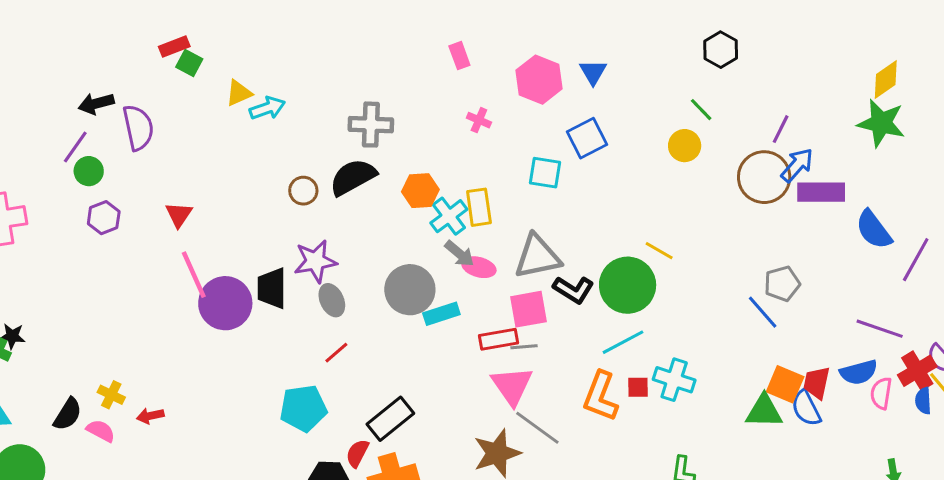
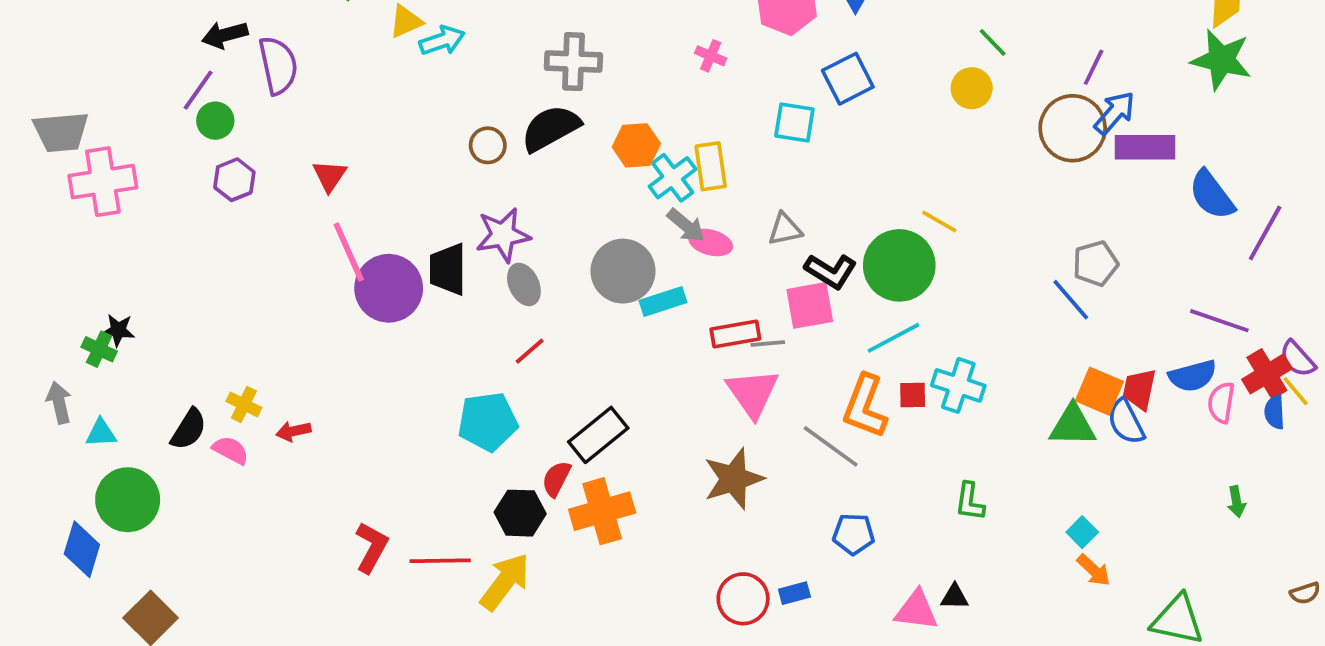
gray triangle: (537, 257) -> (785, 229), size x0.6
pink square: (528, 309) -> (810, 305), moved
gray line: (537, 428) -> (831, 446), moved

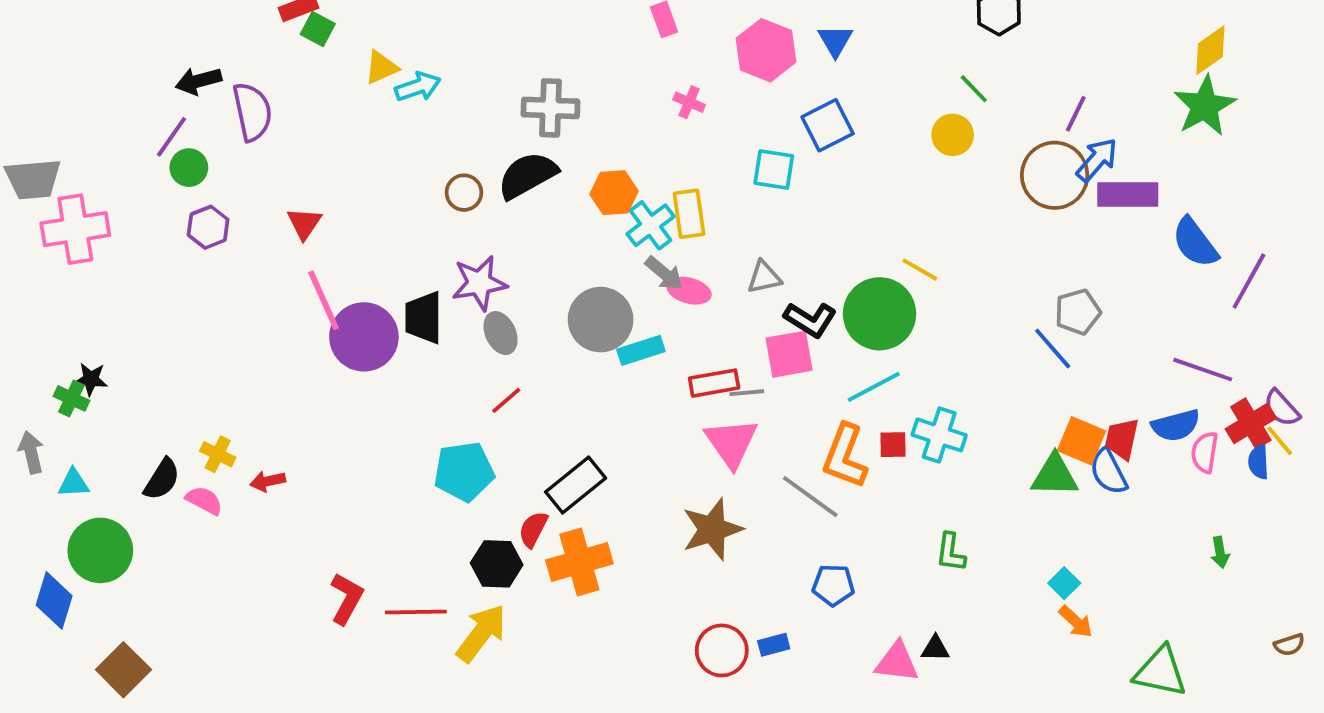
green star: (1221, 60) -> (1205, 106), turned 30

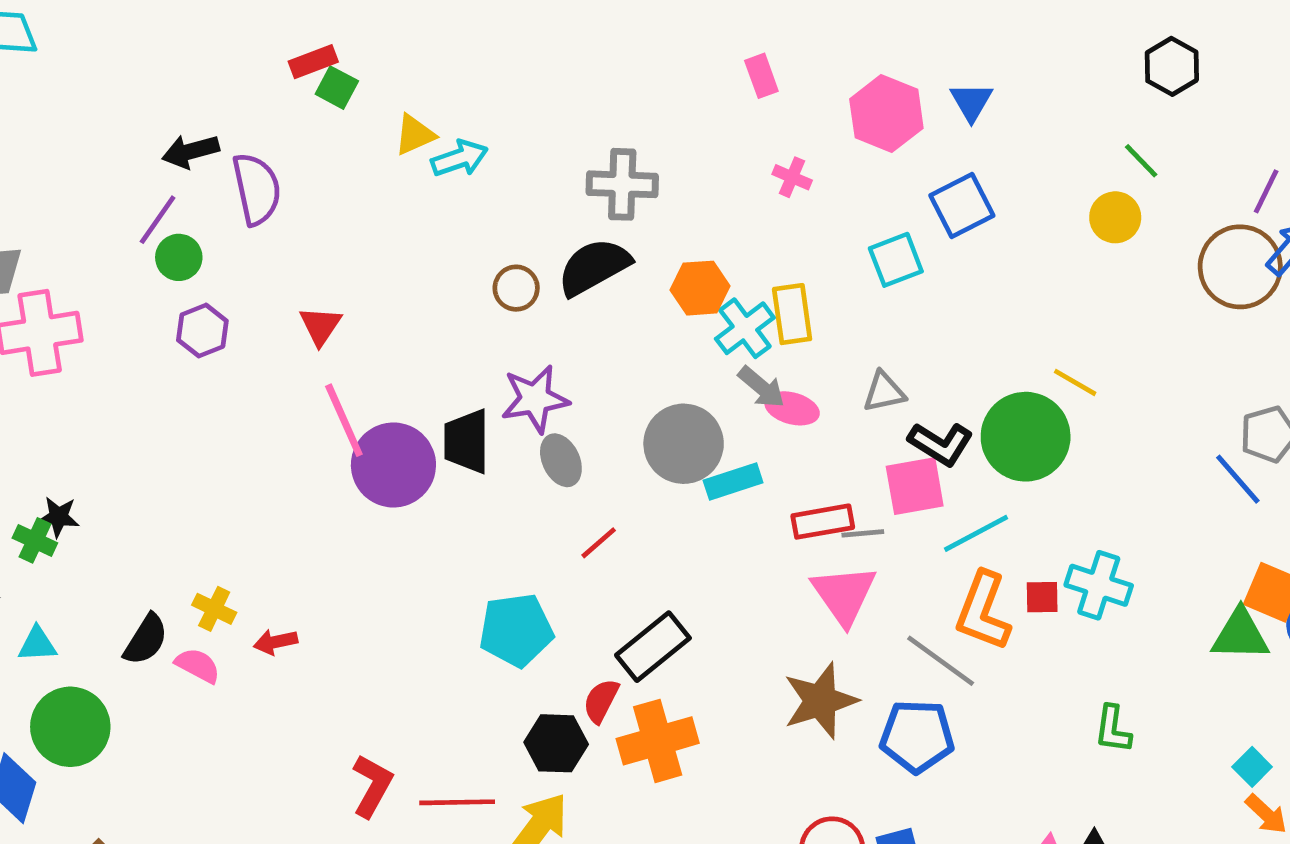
cyan square: (774, 169) -> (896, 260), turned -30
cyan line: (874, 387) -> (976, 533), moved
red line: (506, 400) -> (599, 543), moved
blue pentagon: (833, 585) -> (917, 736), moved, size x1.4

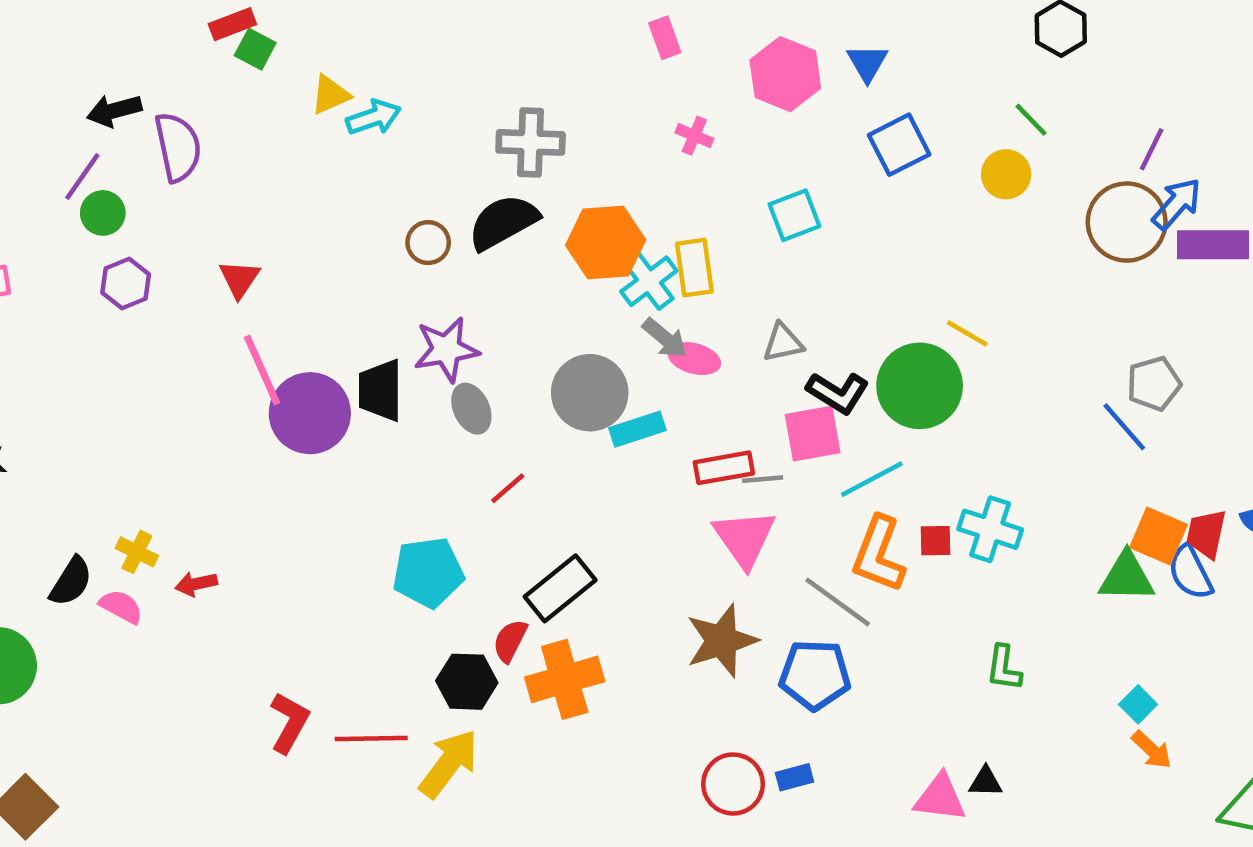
blue square: (962, 206) -> (899, 145), moved
orange hexagon: (700, 288) -> (606, 243), size x1.4

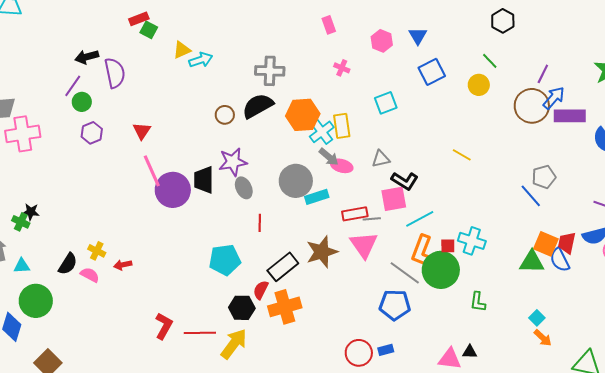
pink hexagon: (785, 74) -> (382, 41), size x0.7
green circle: (920, 386) -> (441, 270), moved
red line: (508, 488) -> (260, 223), turned -48
brown star: (722, 641) -> (322, 252), moved

